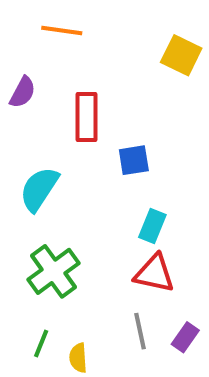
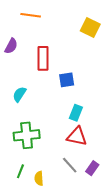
cyan semicircle: (39, 189) -> (19, 94), size x0.7
green cross: (54, 271) -> (27, 135), turned 30
gray line: (140, 331) -> (70, 165), turned -30

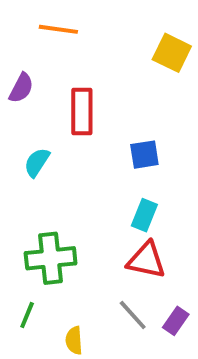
blue square: (67, 80) -> (144, 155), moved
cyan semicircle: (19, 94) -> (37, 162), moved
green line: (20, 171) -> (27, 315), moved

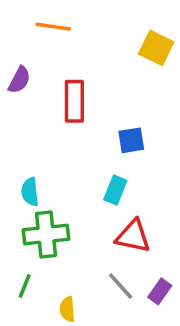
cyan semicircle: (37, 162) -> (30, 192), moved, turned -40
cyan rectangle: (144, 215) -> (115, 190), moved

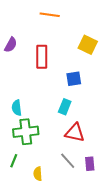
orange line: (53, 27) -> (50, 15), moved
yellow square: (156, 48) -> (88, 45), moved
purple rectangle: (160, 291) -> (90, 164), turned -40

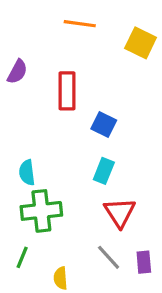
yellow square: (88, 45) -> (141, 43), moved
blue square: (74, 79) -> (104, 124), moved, turned 35
red triangle: (75, 133) -> (120, 213), turned 45

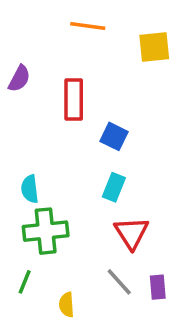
yellow square: (141, 43) -> (154, 47), turned -32

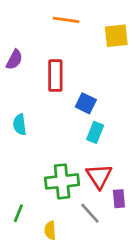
cyan rectangle: (114, 187) -> (95, 132), moved
cyan semicircle: (30, 189) -> (20, 124), moved
green cross: (46, 231) -> (62, 181), moved
purple rectangle: (158, 287) -> (119, 199), moved

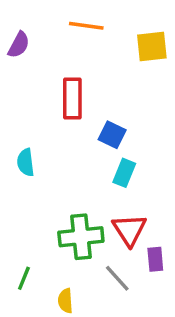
purple semicircle: (14, 60) -> (19, 45), moved

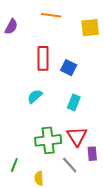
blue square: (112, 135) -> (69, 68), moved
cyan semicircle: (26, 162) -> (35, 96), moved, turned 56

